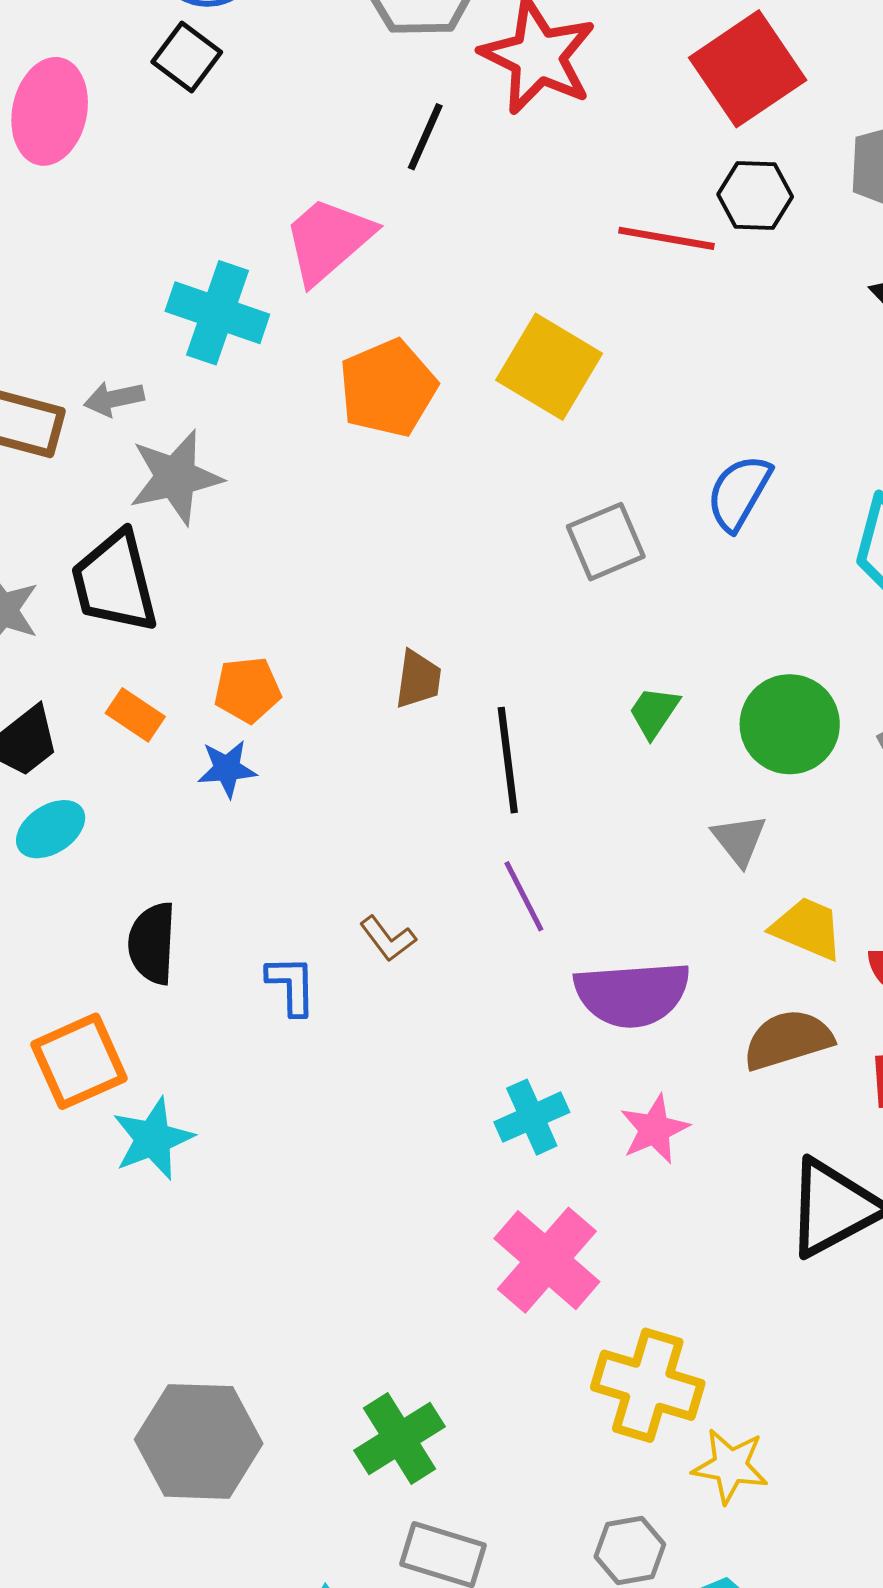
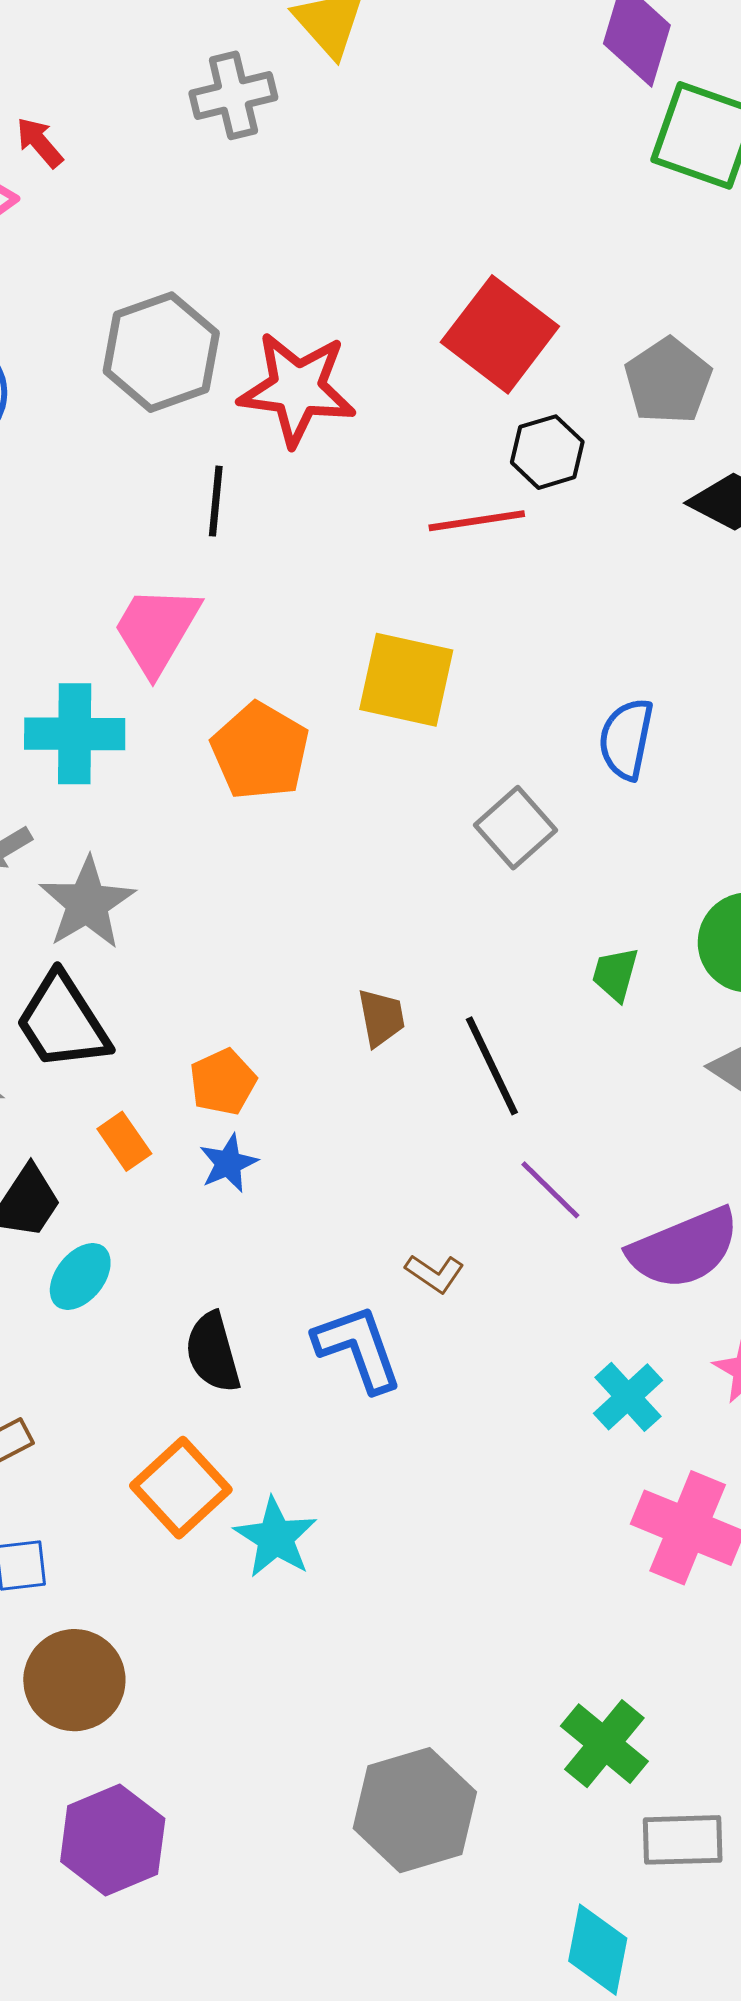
orange rectangle: (135, 715) -> (124, 1141), turned 40
blue L-shape: (291, 985) -> (358, 1348), size x1.5

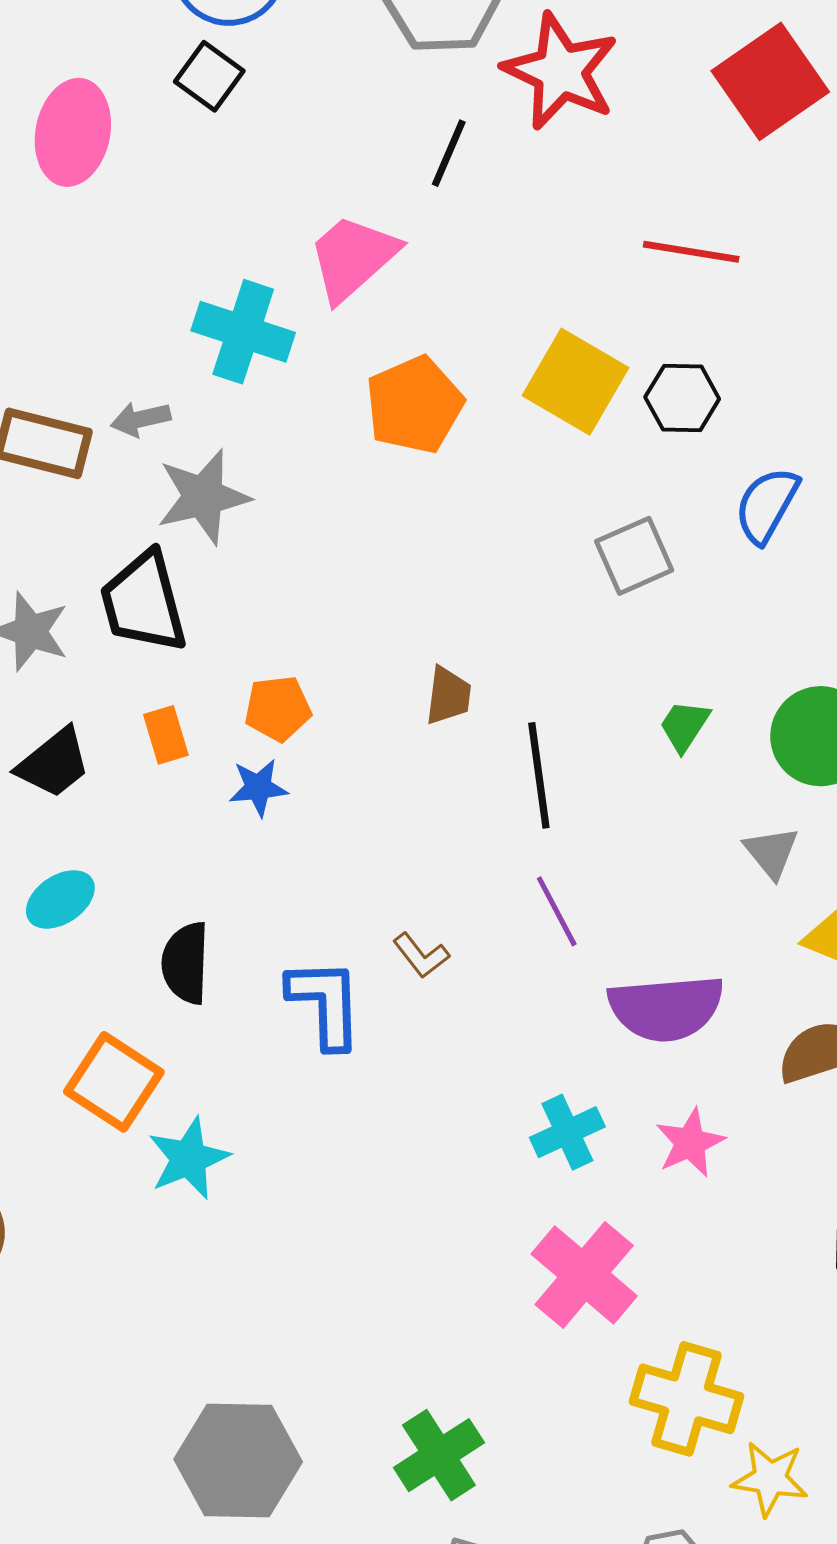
black hexagon: (547, 452) -> (682, 398), moved
cyan ellipse: (80, 1276) -> (60, 899), moved
orange square: (181, 1488) -> (114, 1082), turned -32

